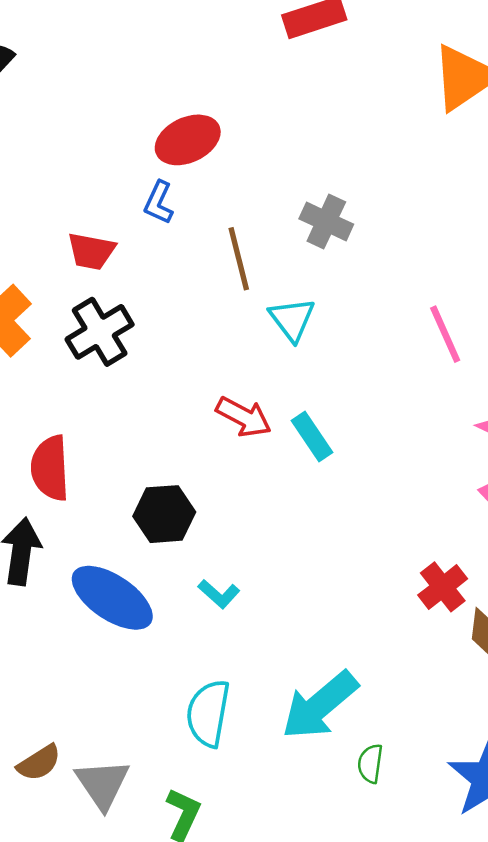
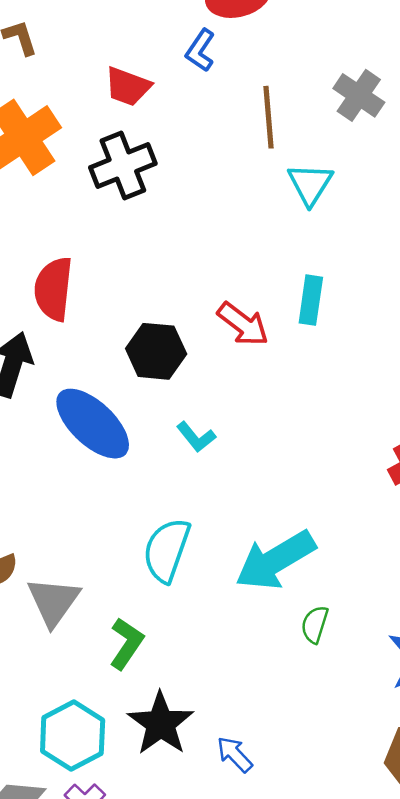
red arrow: (244, 417) -> (243, 324), moved
cyan rectangle: (312, 436) -> (311, 300), turned 33

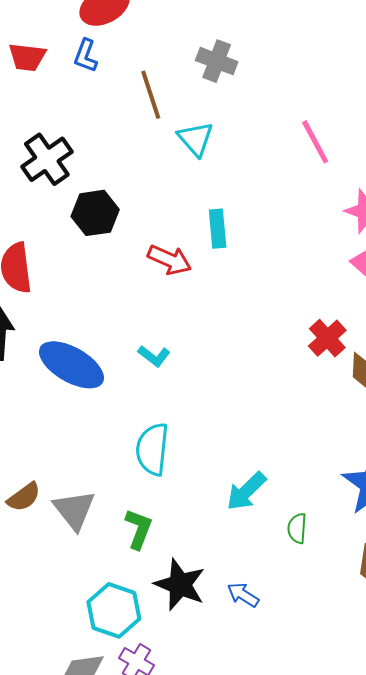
red trapezoid: (128, 87) -> (27, 57), moved
black hexagon: (156, 351) -> (95, 213), moved
cyan arrow: (275, 560) -> (246, 491), moved, size x0.7
green semicircle: (315, 624) -> (297, 528), moved

